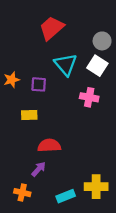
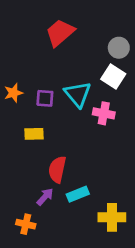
cyan triangle: (66, 64) -> (78, 94), moved
red semicircle: (49, 146) -> (57, 169), turned -75
cyan rectangle: (66, 196) -> (78, 194), moved

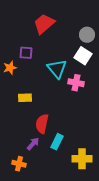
purple square: (45, 98) -> (26, 53), moved
cyan rectangle: (78, 194) -> (57, 142), turned -42

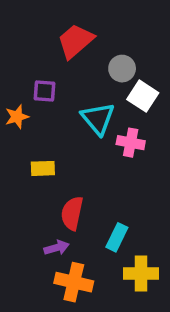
gray circle: (87, 35) -> (122, 69), moved
cyan rectangle: (57, 142) -> (117, 237), moved
purple arrow: (33, 144) -> (57, 248), turned 32
orange cross: (19, 164) -> (74, 282), moved, size x1.5

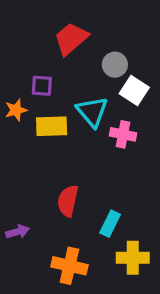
yellow rectangle: (43, 168) -> (52, 126), moved, size x1.4
purple arrow: (57, 248) -> (18, 232), moved

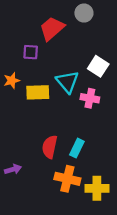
gray circle: (115, 65) -> (84, 13), moved
purple square: (42, 86) -> (31, 52), moved
cyan rectangle: (110, 224) -> (77, 148), moved
orange cross: (69, 266) -> (67, 179), moved

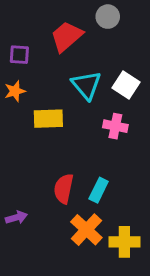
purple square: (31, 52) -> (19, 55), moved
orange star: (12, 81) -> (15, 91), moved
cyan triangle: (67, 82) -> (86, 85), moved
orange cross: (67, 179) -> (86, 230), turned 30

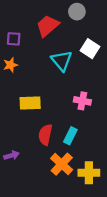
white square: (126, 85) -> (90, 49), moved
yellow rectangle: (48, 119) -> (30, 103), moved
pink cross: (115, 126) -> (82, 101), moved

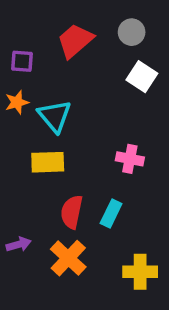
gray circle: (77, 12) -> (132, 32), moved
cyan triangle: (62, 61) -> (55, 116), moved
orange cross: (62, 164) -> (68, 258), moved

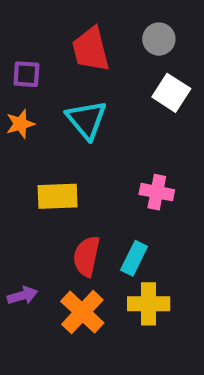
red trapezoid: (75, 41) -> (91, 49), turned -63
cyan triangle: (55, 116) -> (86, 120), moved
yellow cross: (140, 272) -> (149, 304), moved

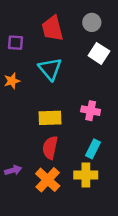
orange star: (20, 124) -> (12, 81), moved
yellow rectangle: (58, 196) -> (50, 118), moved
cyan rectangle: (134, 258) -> (93, 149), moved

